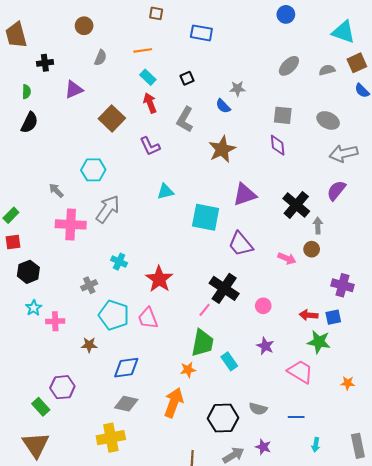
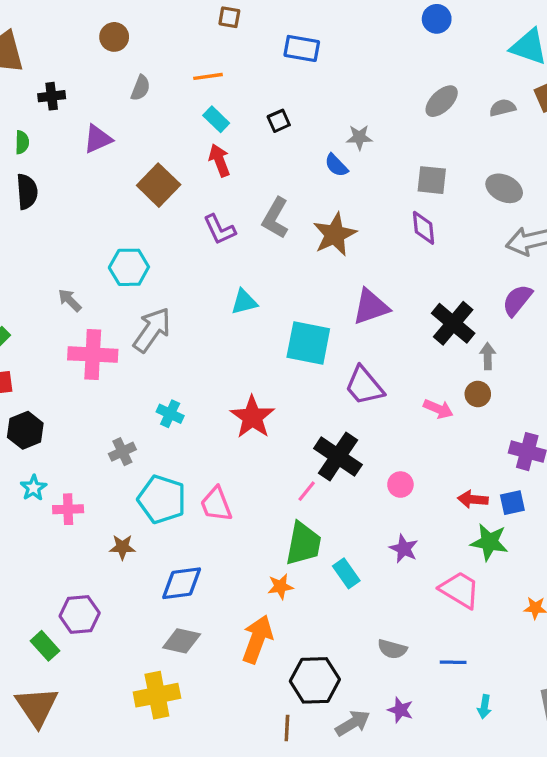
gray L-shape: (185, 119) -> (275, 218), moved
black semicircle: (29, 123) -> (27, 192), turned -30
red star: (159, 279) -> (252, 417), moved
black hexagon: (223, 418) -> (315, 680), moved

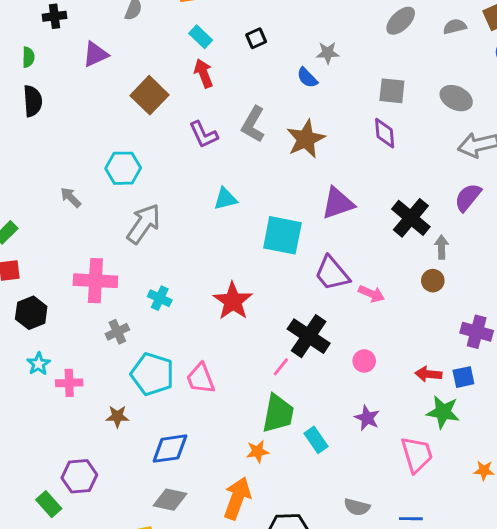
pink cross: (93, 355) -> (95, 281), moved
pink arrow: (438, 409) -> (371, 294), moved
pink trapezoid: (460, 590) -> (417, 454), turned 42

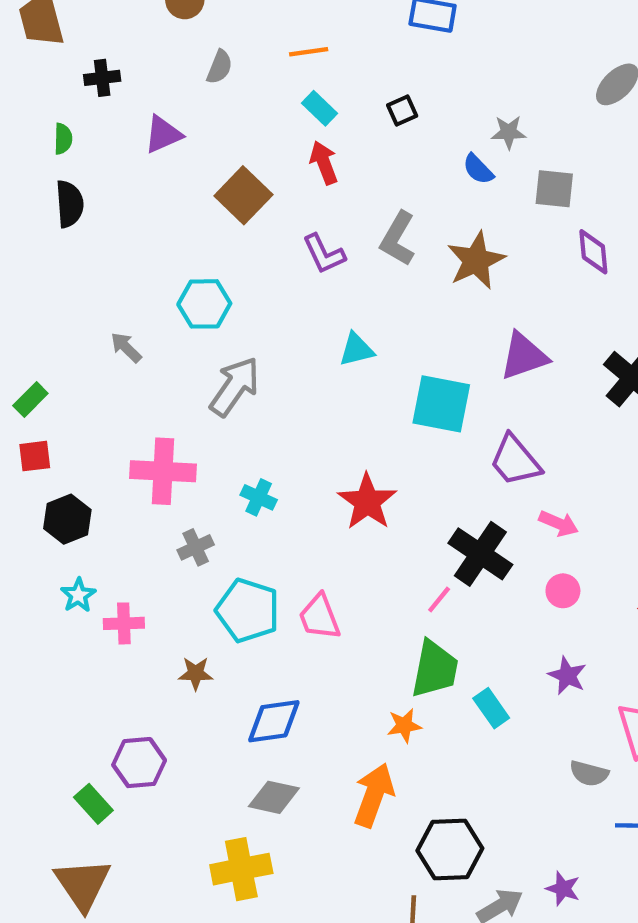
gray square: (392, 91) -> (554, 189), moved
pink arrow: (371, 294) -> (559, 523), moved
gray semicircle: (357, 507) -> (589, 773), moved

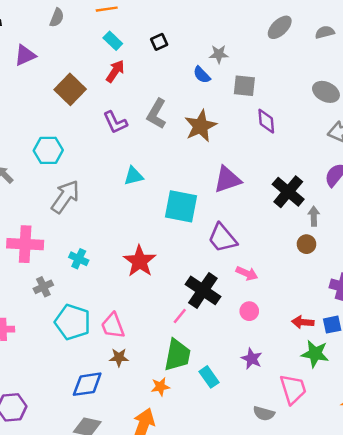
red arrow: (324, 163) -> (115, 71), turned 55
brown star: (196, 673) -> (119, 357), moved

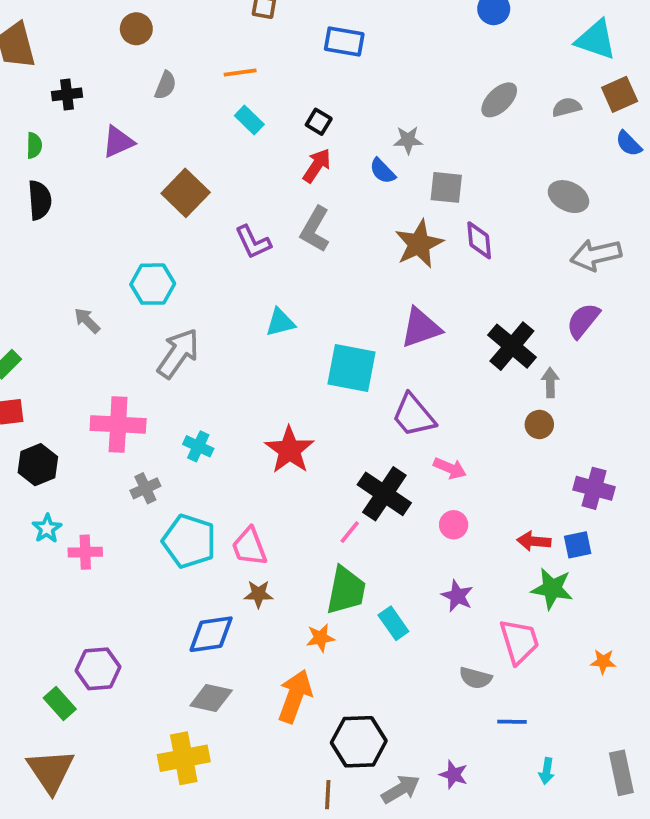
black square: (159, 42) -> (319, 122), turned -35
red arrow: (115, 71) -> (317, 166), moved
brown star: (201, 126) -> (419, 244), moved

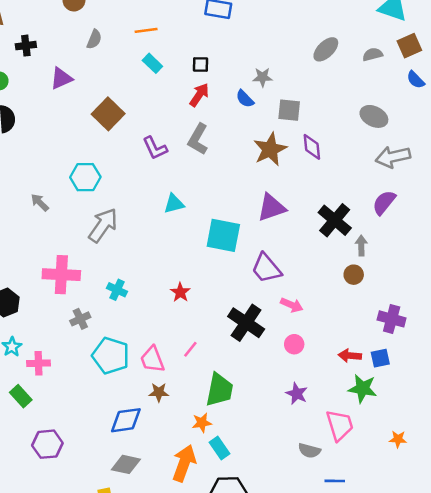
black square: (319, 122) -> (201, 65), turned -30
red star: (289, 450) -> (180, 292), size x0.6
pink line: (350, 532) -> (190, 349), moved
cyan rectangle: (393, 623) -> (219, 448), moved
green rectangle: (60, 703) -> (21, 396), moved

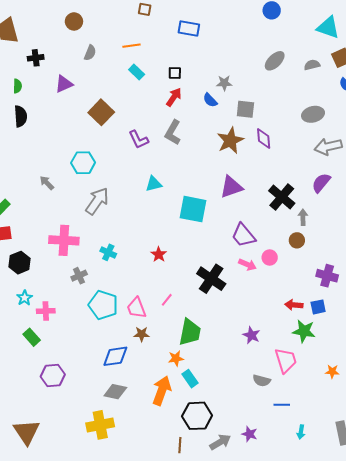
gray ellipse: (374, 116) -> (313, 114), turned -40
purple trapezoid: (266, 268) -> (243, 235), moved
pink circle: (294, 344) -> (270, 258), moved

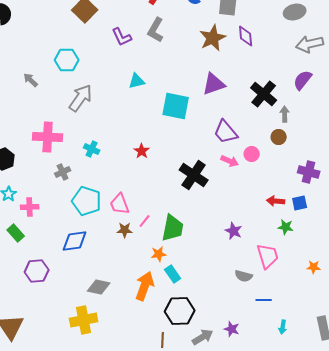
pink line: (167, 300) -> (145, 221), moved
green star: (304, 331) -> (286, 227), size x0.7
blue diamond: (115, 356) -> (75, 241), moved

